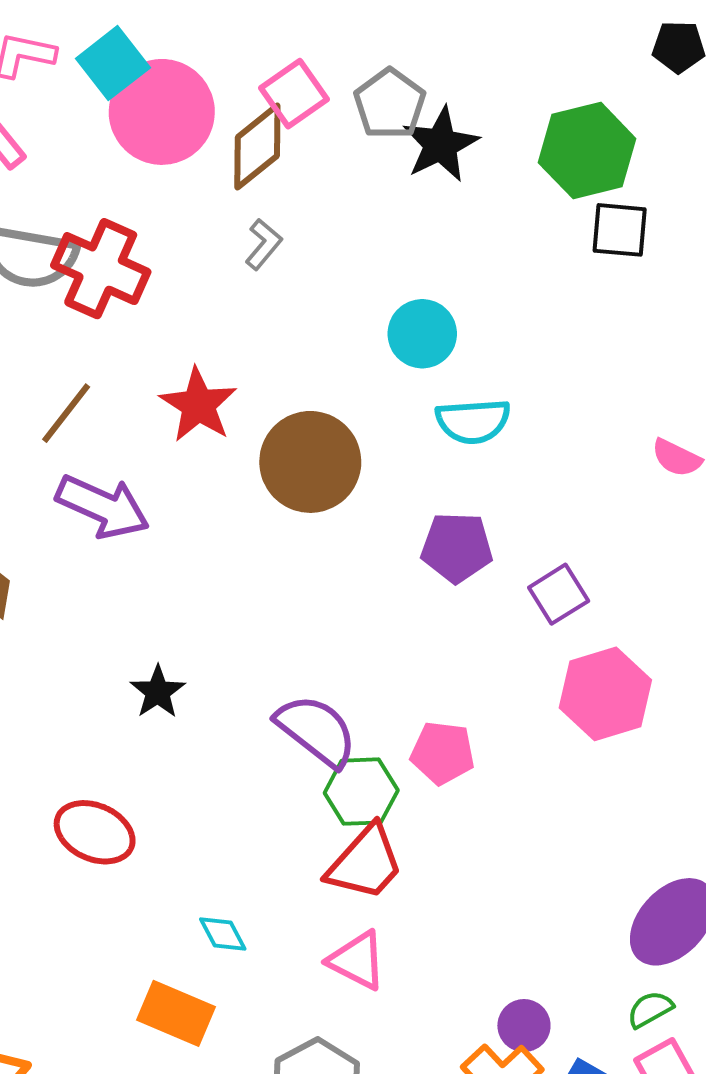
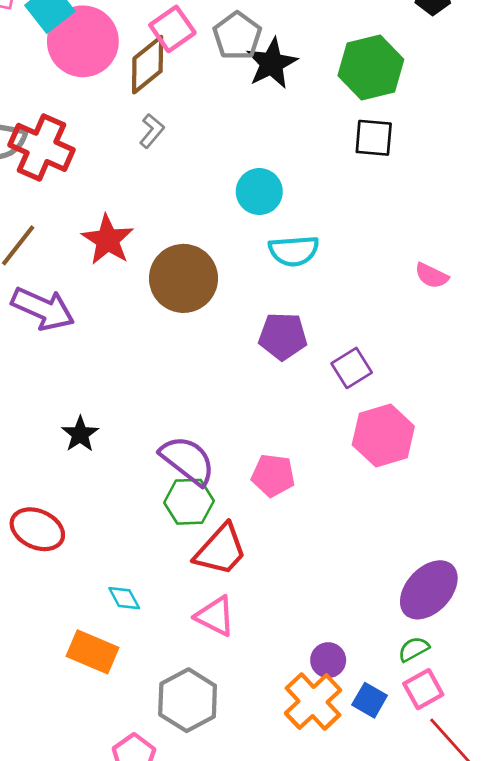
black square: (620, 230) -> (374, 138), moved
green hexagon: (361, 792) -> (189, 502), moved

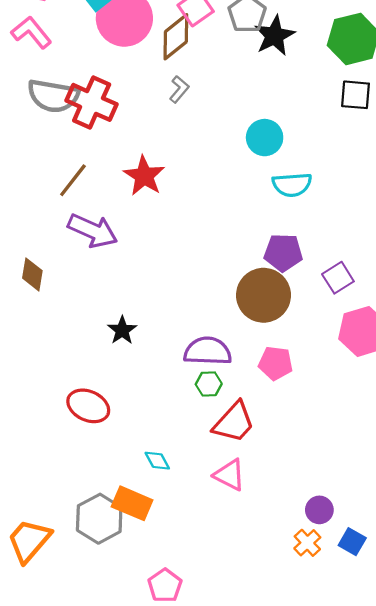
brown circle: (183, 278) -> (263, 295), moved
purple semicircle: (188, 460) -> (208, 351), turned -36
green hexagon: (189, 502) -> (209, 384), size x0.7
gray hexagon: (188, 700) -> (99, 519), moved
orange cross: (313, 702) -> (307, 543), size x0.6

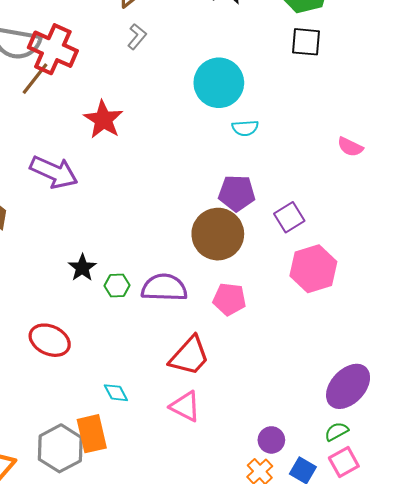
cyan circle: (265, 138) -> (219, 83), size x1.4
brown line: (73, 180) -> (35, 79), moved
cyan semicircle: (292, 185) -> (245, 128), size x0.7
green hexagon: (209, 384) -> (117, 286), moved
orange rectangle: (132, 503) -> (92, 434), turned 54

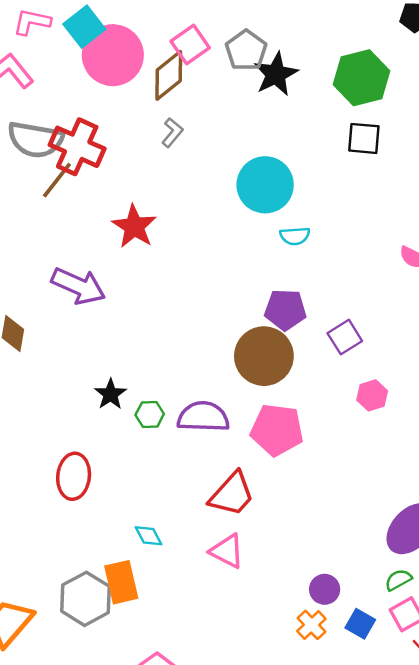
pink hexagon: (313, 269) -> (372, 395), size x0.6
pink pentagon: (229, 299) -> (277, 430), size x1.4
red ellipse: (50, 340) -> (74, 476), turned 72

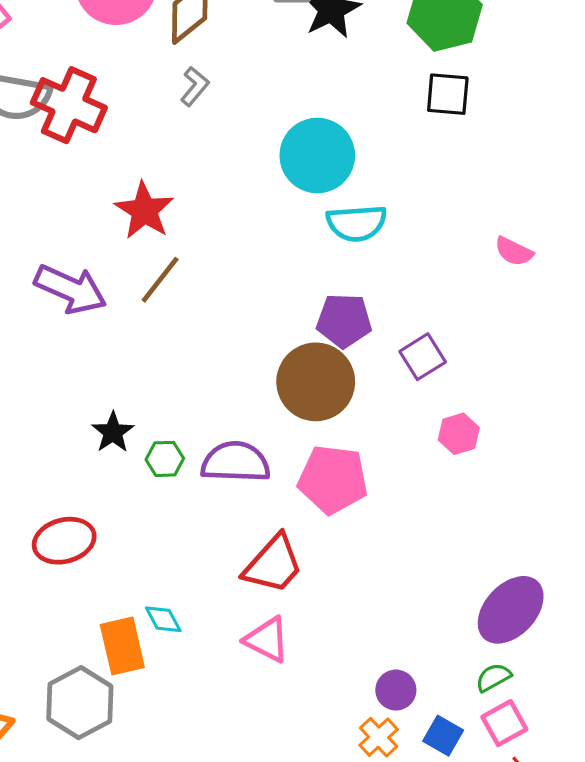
brown line: (57, 180) -> (160, 280), moved
cyan semicircle: (295, 236) -> (357, 223), size x1.5
red ellipse: (74, 476) -> (64, 541), turned 69
orange rectangle: (121, 582) -> (122, 646), moved

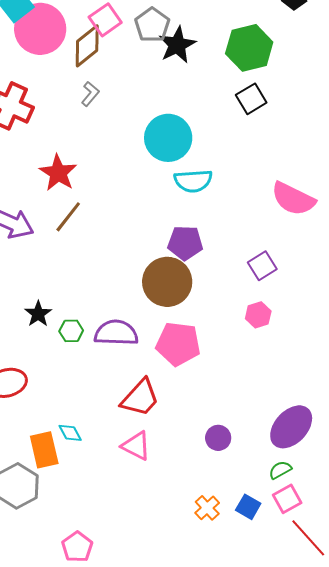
black square: (448, 94) -> (251, 99), turned -36
pink semicircle: (514, 251) -> (293, 199), size x1.8
purple square: (423, 357) -> (262, 266), moved
purple circle: (396, 690) -> (218, 438), moved

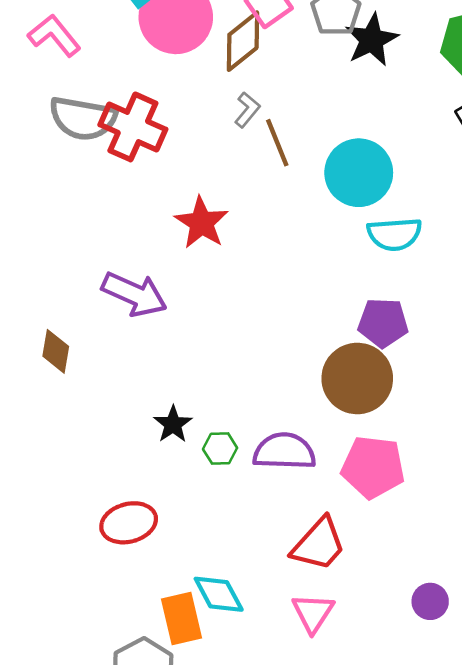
brown line: (68, 217) -> (277, 143), moved, turned -60
cyan diamond: (70, 433) -> (219, 594), size x1.5
pink triangle: (136, 446) -> (313, 613), turned 36

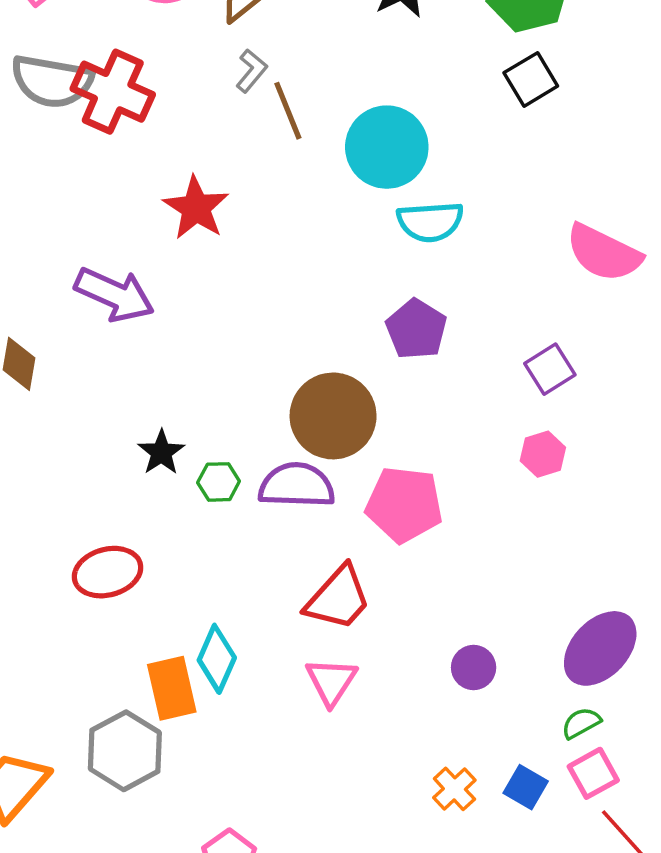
purple pentagon: (383, 323) -> (416, 329), turned 30
brown circle: (357, 378) -> (333, 416), moved
cyan diamond: (219, 594) -> (217, 659), turned 52

